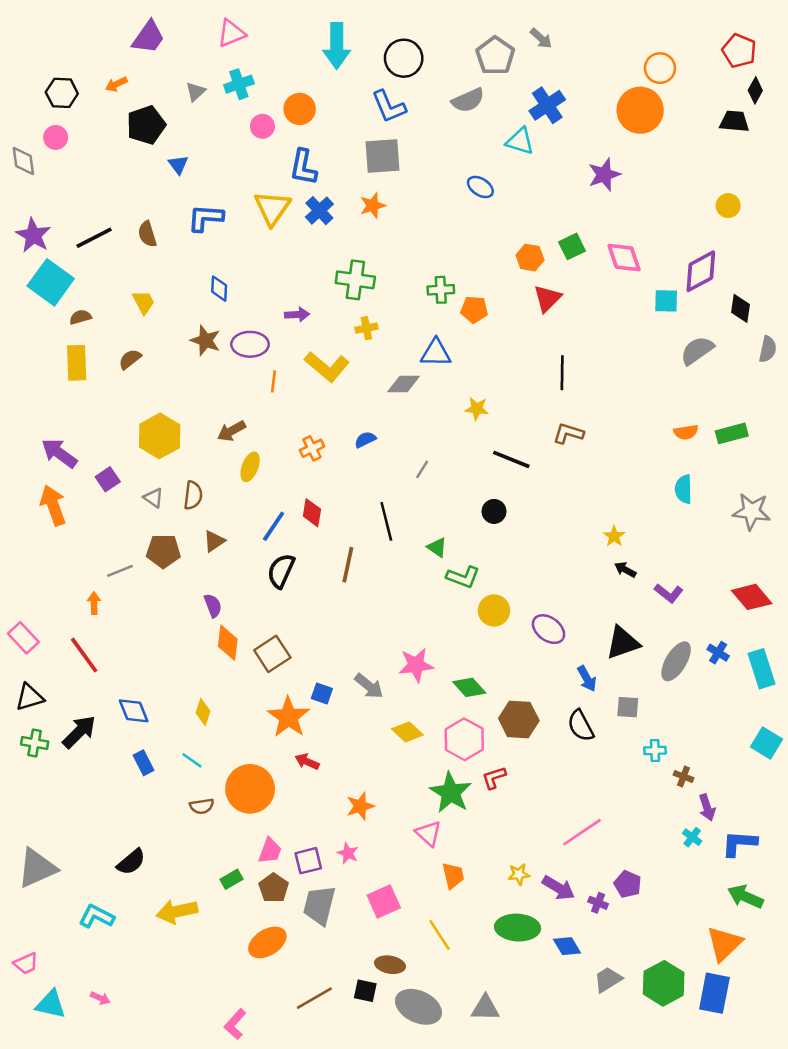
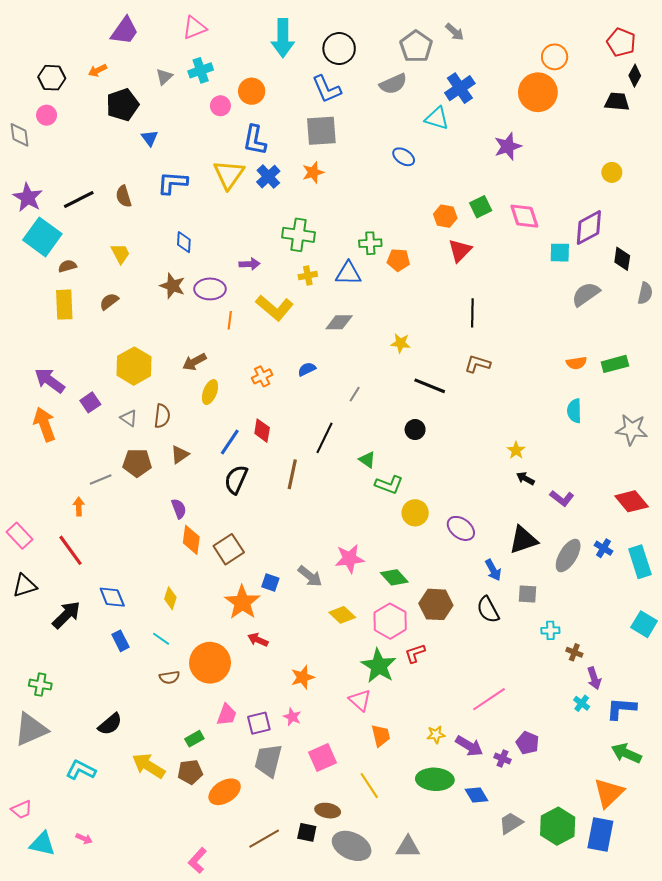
blue triangle: (436, 353) -> (348, 273), moved
black line: (386, 521) -> (325, 438), turned 40
green cross: (35, 743) -> (40, 685), moved
brown pentagon: (274, 888) -> (190, 772), moved, turned 30
yellow arrow: (177, 911) -> (149, 766), turned 44

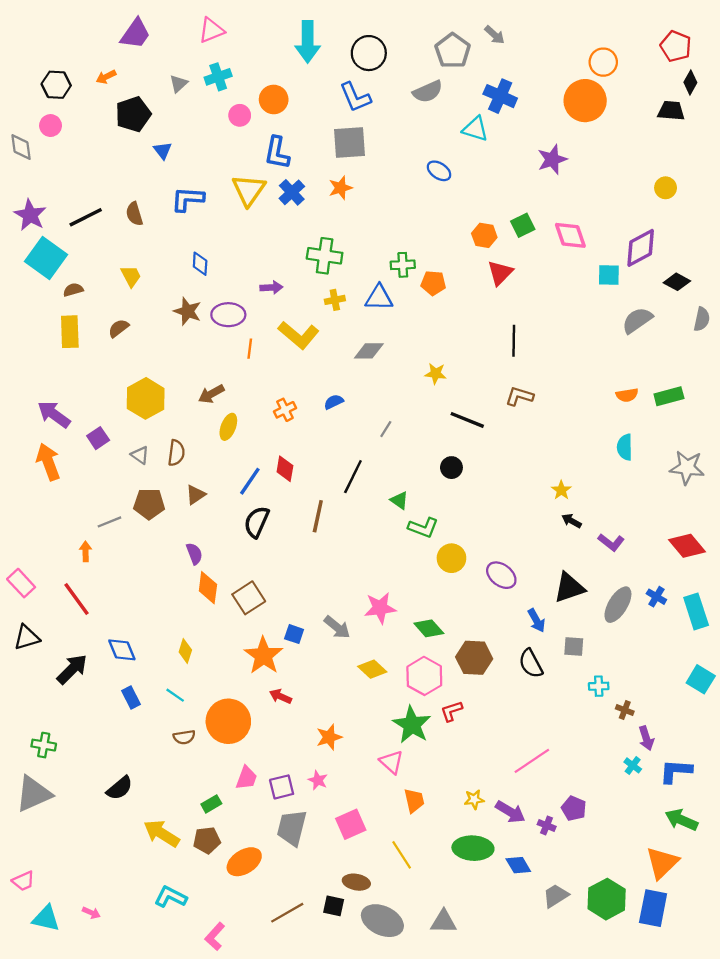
blue cross: (460, 88) -> (500, 96), turned -32
black diamond: (622, 259) -> (677, 282), turned -70
cyan L-shape: (81, 770) -> (171, 897), moved

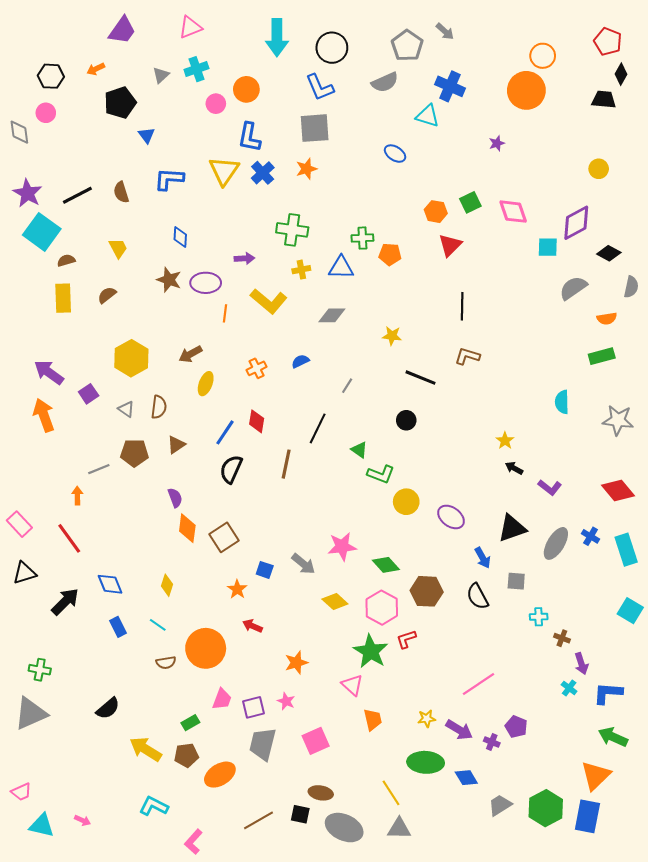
purple star: (552, 159) -> (497, 143), size x0.6
orange semicircle: (627, 395) -> (607, 318), moved
orange star: (263, 656) -> (237, 589), size x0.6
yellow line: (402, 855) -> (391, 793), moved

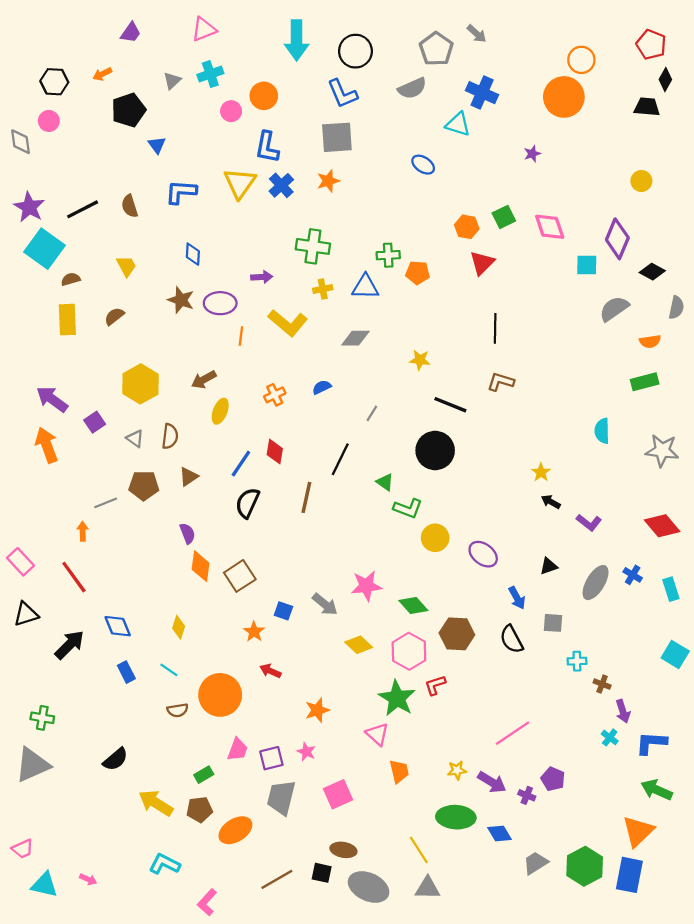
purple trapezoid: (122, 30) -> (131, 33), size x0.7
purple diamond: (576, 223) -> (617, 239), turned -39
black circle: (406, 420) -> (435, 450), size x1.8
black triangle: (512, 528) -> (549, 566), size x0.6
cyan rectangle: (626, 550) -> (671, 589), size x0.7

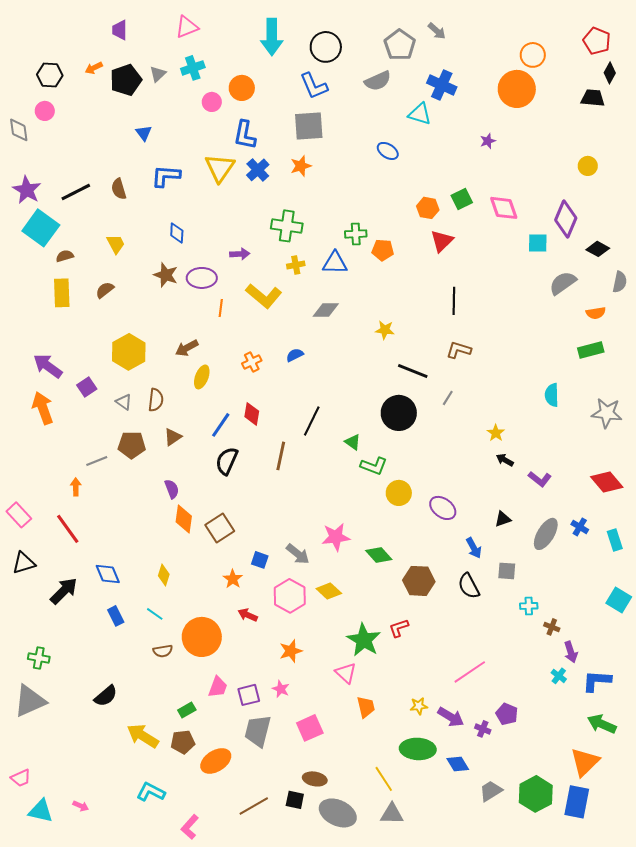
purple trapezoid: (131, 33) -> (120, 30), turned 145
black pentagon: (128, 110) -> (126, 80), moved
gray line: (372, 413) -> (448, 398), moved
pink hexagon: (409, 651) -> (290, 596), moved

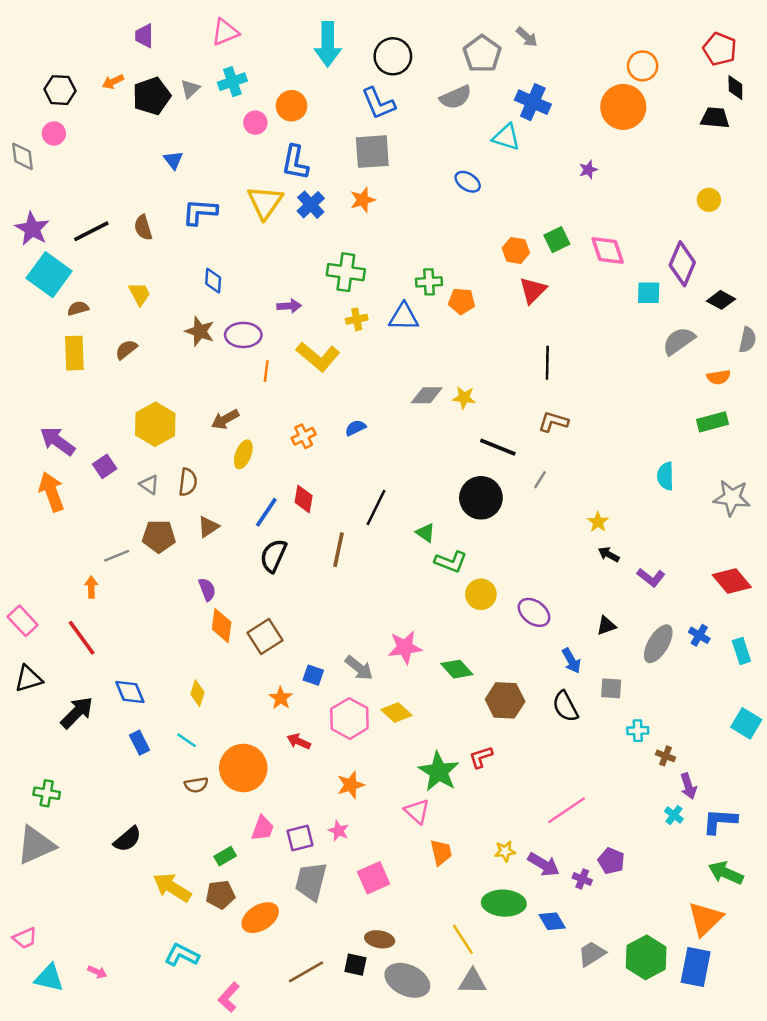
black diamond: (610, 73) -> (735, 88), turned -30
gray diamond: (326, 310) -> (427, 395), moved

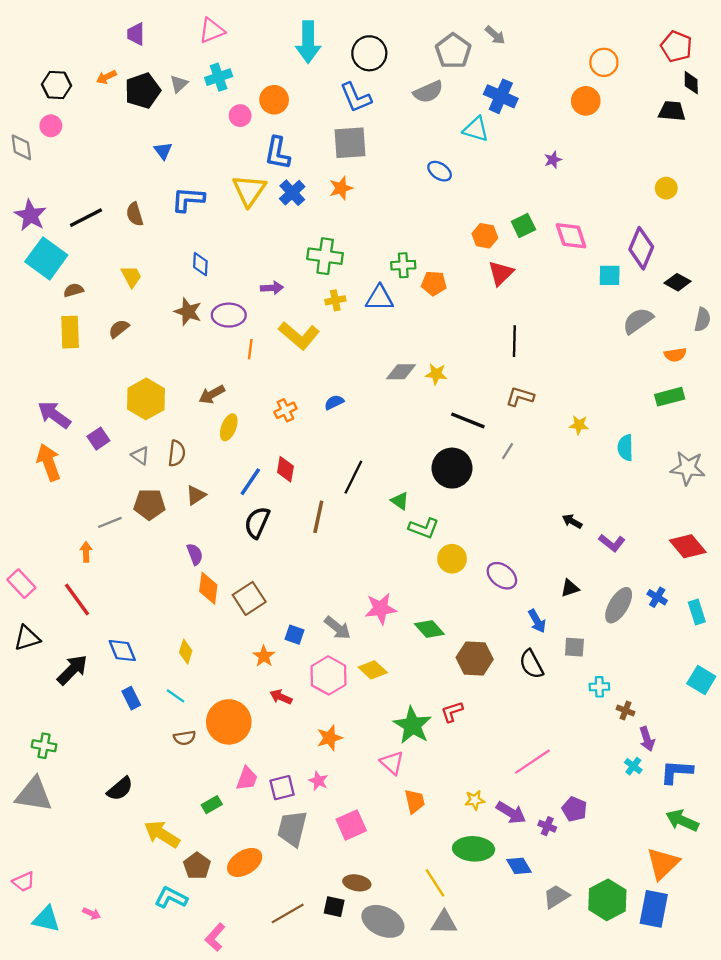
orange circle: (623, 107) -> (586, 101), size x0.7
yellow star: (598, 522) -> (579, 425), moved, turned -30
gray triangle: (36, 845) -> (34, 794), turned 33
brown pentagon: (220, 895) -> (197, 866), moved, turned -30

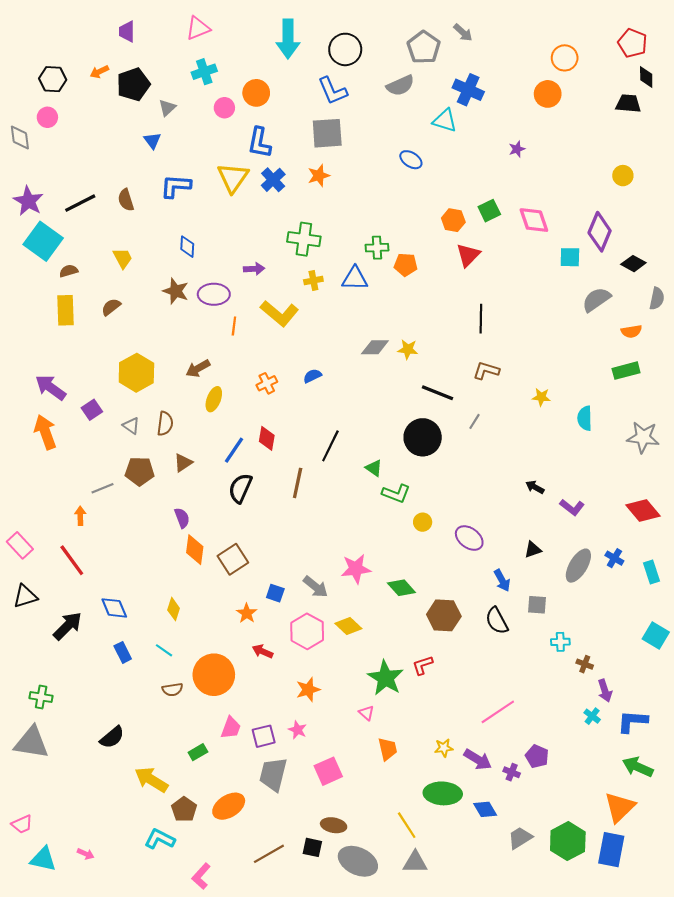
gray triangle: (179, 84) -> (167, 108), moved
yellow circle: (452, 559) -> (423, 522), size x0.7
pink triangle: (392, 763) -> (366, 713), size x0.7

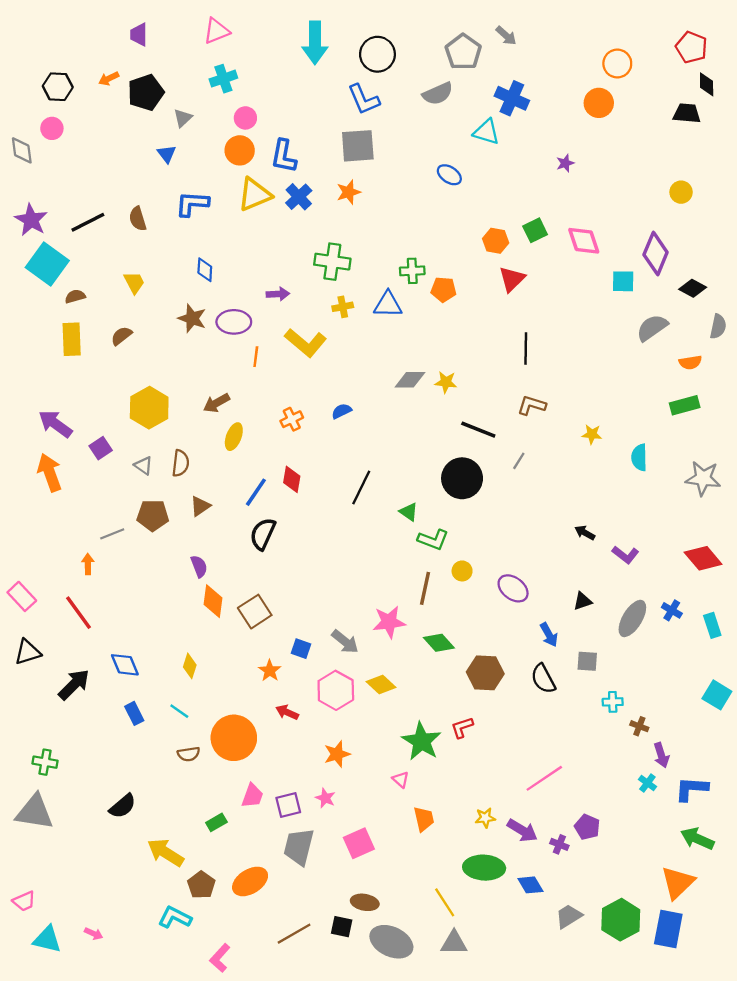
orange circle: (256, 93) -> (240, 150), moved
yellow triangle: (233, 178) -> (255, 194), turned 32
brown line: (298, 483) -> (425, 588), moved

